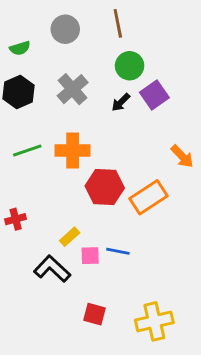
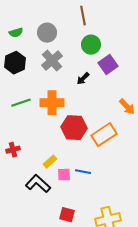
gray circle: (65, 29) -> (47, 33), moved
black arrow: (121, 102) -> (83, 79), moved

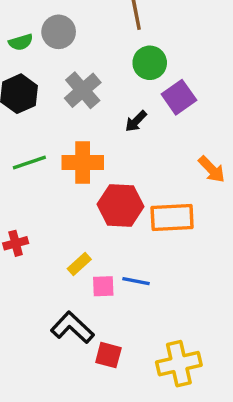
gray circle: (47, 33) -> (59, 32), moved
orange rectangle: (104, 135) -> (172, 218), turned 30
black L-shape: (38, 184) -> (72, 328), moved

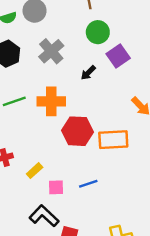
yellow rectangle: (79, 264) -> (35, 171), moved
blue line: (136, 281) -> (88, 184), turned -30
pink square: (103, 286) -> (56, 187), moved

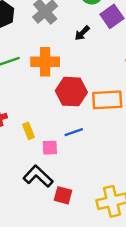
yellow rectangle: (35, 171) -> (28, 131), turned -70
blue line: (88, 184) -> (74, 132), moved

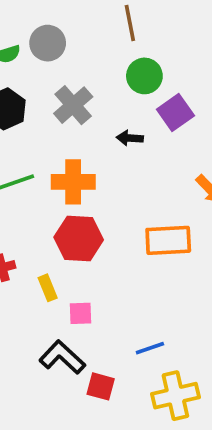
black arrow: (82, 33) -> (130, 138), turned 49
red hexagon: (71, 92) -> (79, 239), moved
blue line: (74, 132) -> (150, 348), moved

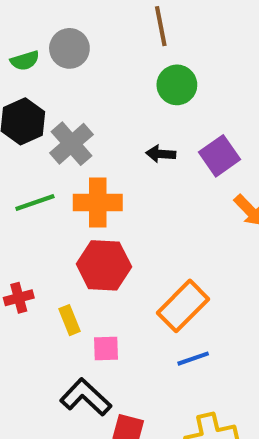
gray cross: (73, 105) -> (71, 144), moved
purple square: (175, 112) -> (219, 156), moved
orange rectangle: (168, 240) -> (183, 306), moved, turned -42
blue line: (150, 348) -> (193, 359), moved

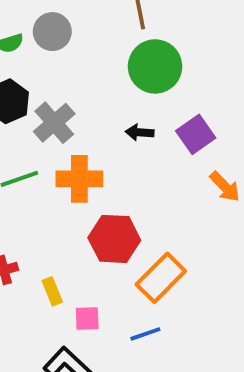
green circle: (177, 85) -> (155, 66), size x1.4
red hexagon: (104, 265) -> (114, 239), moved
blue line: (193, 359) -> (145, 334), moved

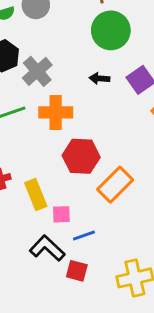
yellow rectangle: (52, 291) -> (36, 194), size x1.5
blue line: (145, 334) -> (84, 235), moved

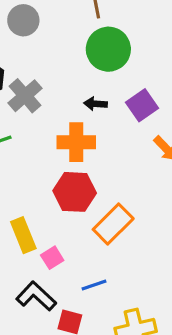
orange cross: (56, 112) -> (76, 142), moved
pink square: (61, 214) -> (52, 258), turned -30
blue line: (84, 235) -> (94, 285), moved

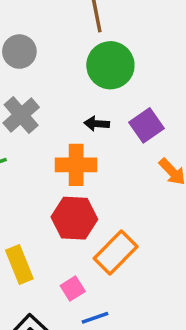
gray circle: (23, 20) -> (19, 52), moved
pink square: (52, 258) -> (73, 289), moved

